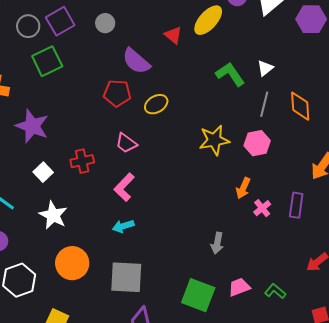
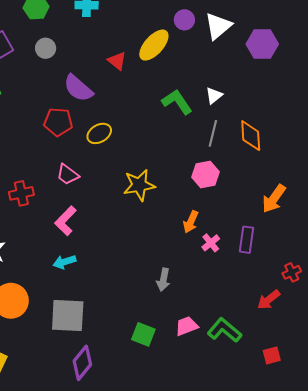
yellow star: (214, 140) -> (139, 185), moved
green L-shape: (275, 291) -> (224, 330), size x1.5
green square: (198, 295) -> (143, 334), size x0.7

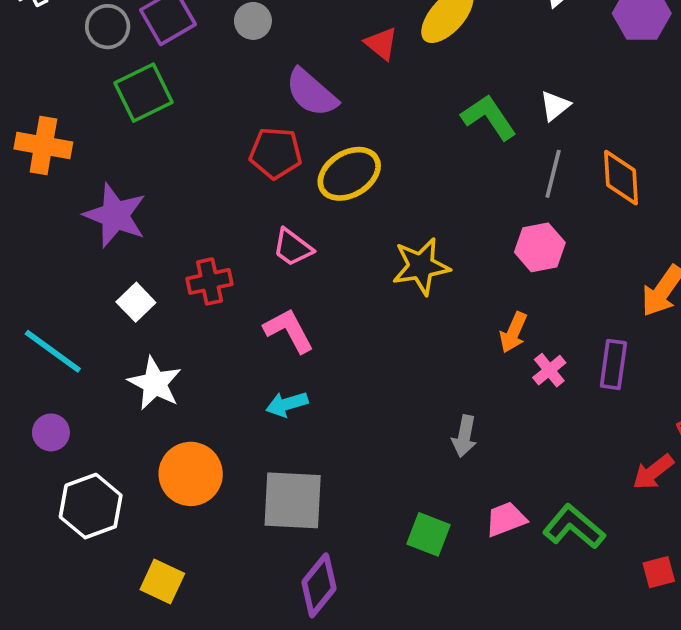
yellow ellipse: (99, 133) -> (349, 174), size x1.4
pink L-shape: (66, 221) -> (289, 330), turned 108

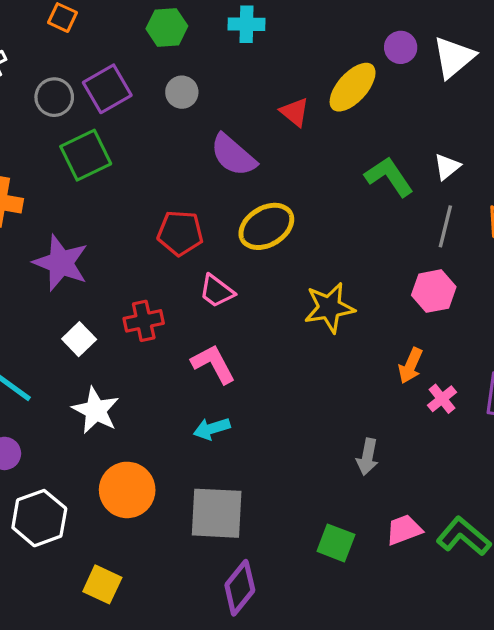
red pentagon: (276, 153) -> (180, 233), moved

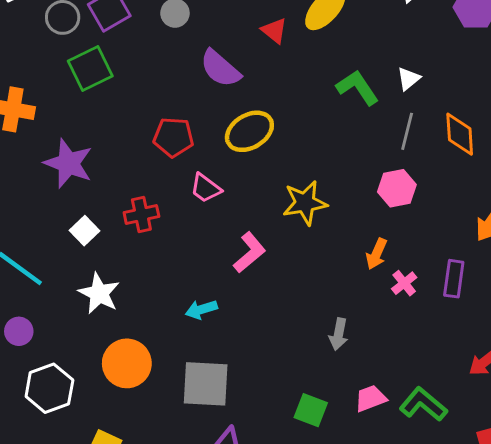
pink L-shape: (213, 364) -> (249, 252), moved, turned 78

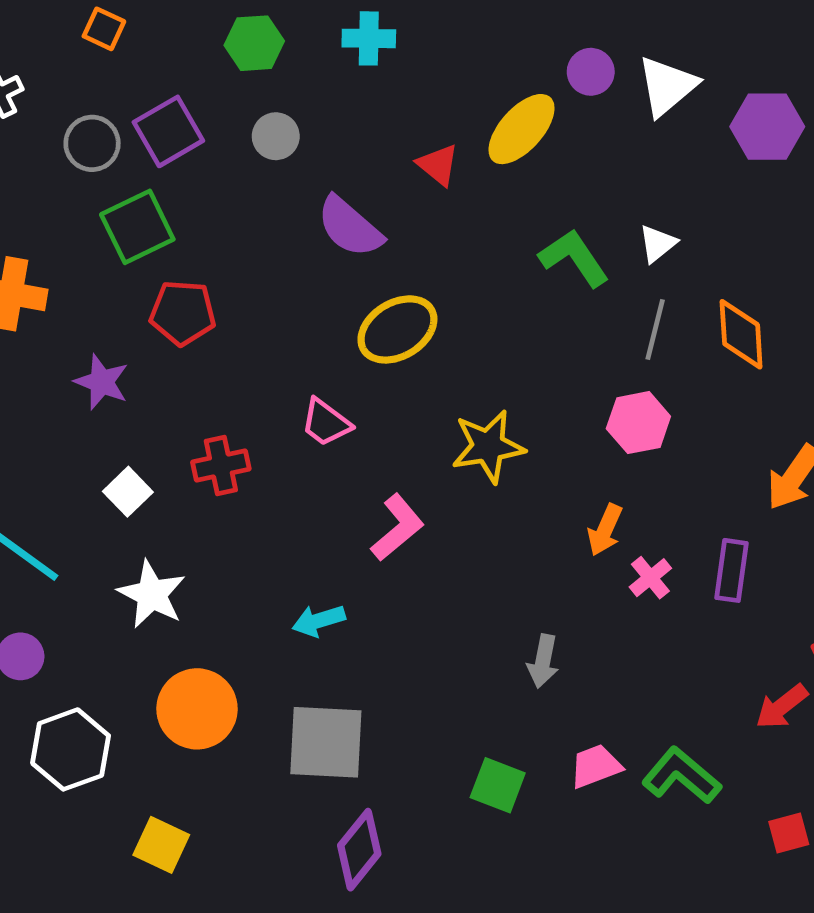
red pentagon: (174, 137) -> (183, 313), moved
purple star: (68, 163) -> (102, 382), size x0.7

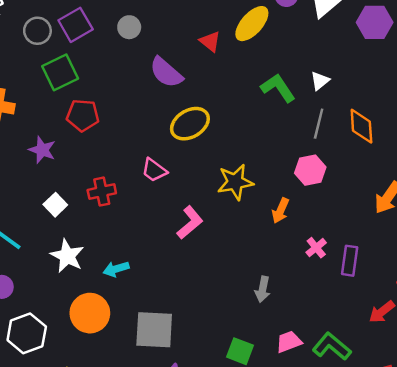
orange arrow: (605, 530) -> (280, 211), moved
purple rectangle: (731, 570) -> (350, 261), moved
cyan arrow: (319, 621) -> (116, 269), moved

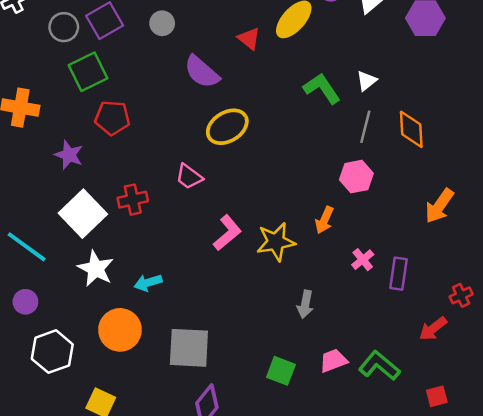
yellow star: (235, 182) -> (276, 242), moved
white square: (55, 205) -> (83, 214), size x1.8

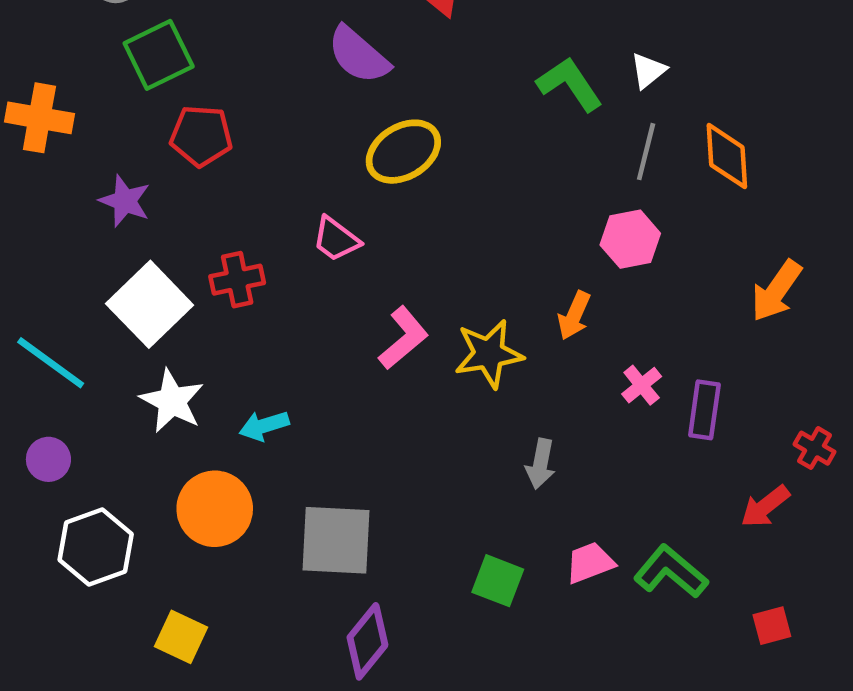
red cross: (461, 295) -> (815, 448), turned -35

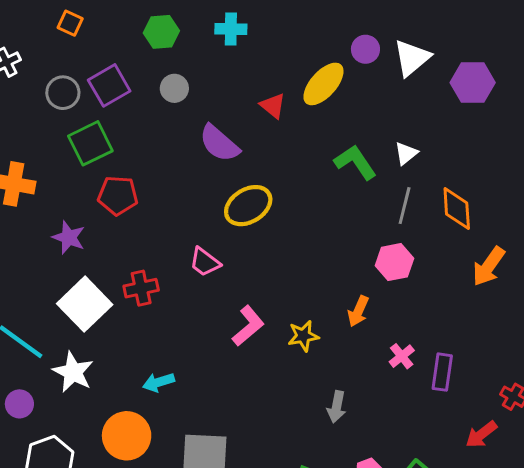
orange arrow: (776, 291) -> (489, 266), moved
yellow star: (489, 354) -> (303, 336), size x0.7
white star: (172, 401) -> (73, 372), moved

